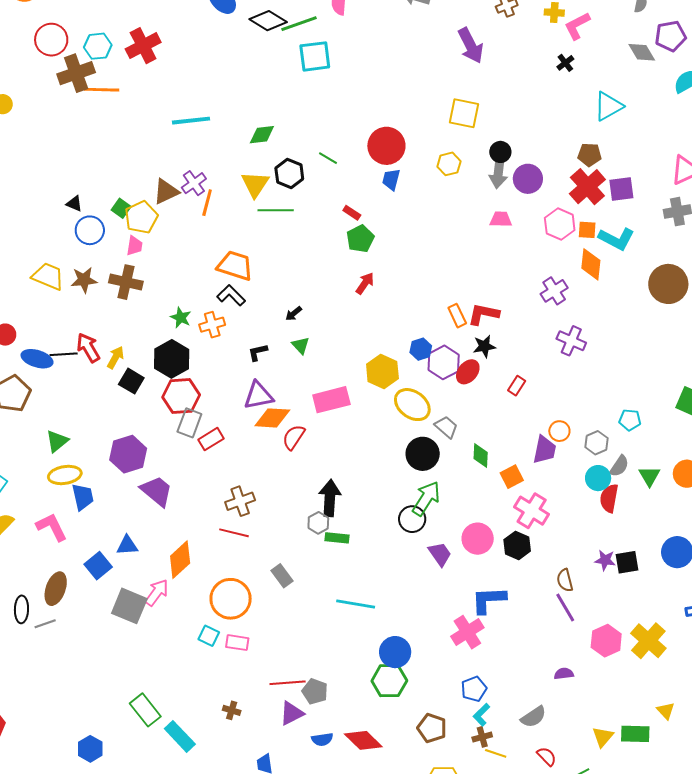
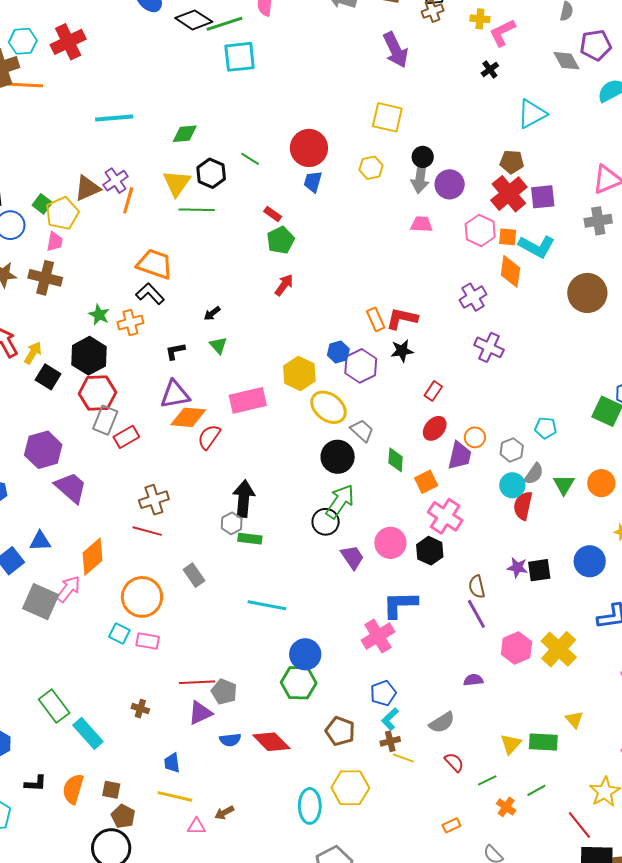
red ellipse: (468, 372) -> (435, 428), moved

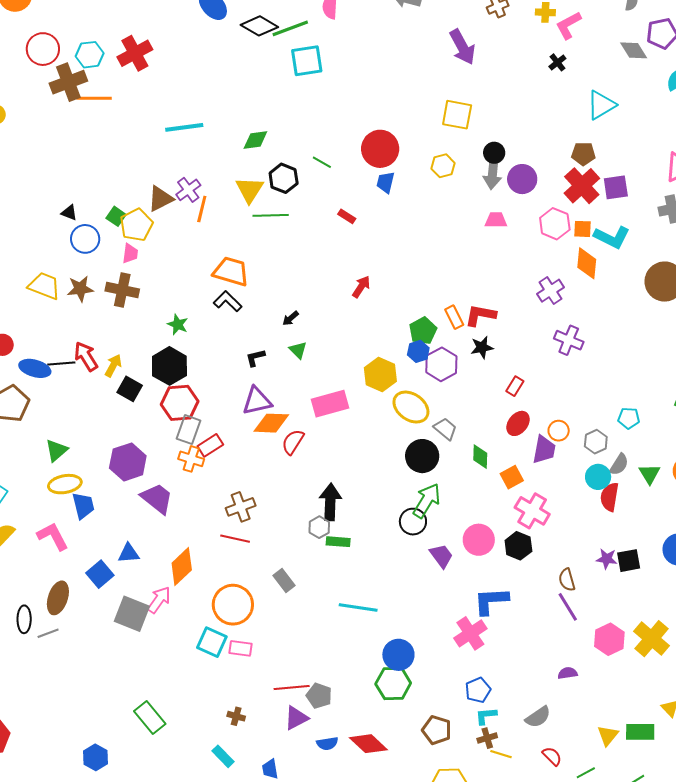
green pentagon: (280, 240) -> (423, 331), moved
orange cross: (130, 323) -> (191, 459), moved, turned 35
cyan square: (119, 633) -> (212, 642), size x1.4
cyan L-shape: (390, 719) -> (486, 716), turned 40
cyan rectangle: (88, 733) -> (223, 756), moved, size x0.7

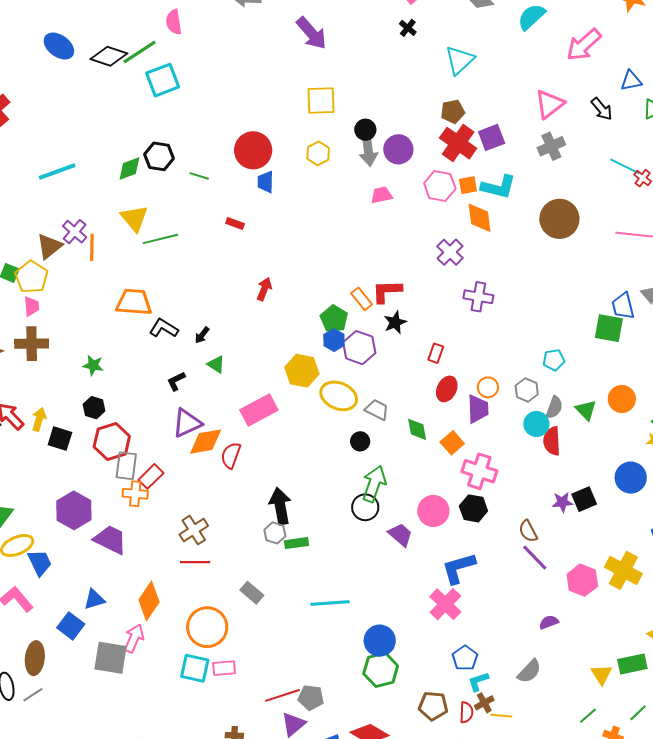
black hexagon: (284, 178) -> (159, 156), moved
black L-shape: (228, 301) -> (164, 328), moved
black hexagon: (169, 366) -> (94, 408), size x0.6
black circle: (422, 456) -> (360, 441), size x0.6
red semicircle: (552, 756) -> (466, 712), moved, turned 60

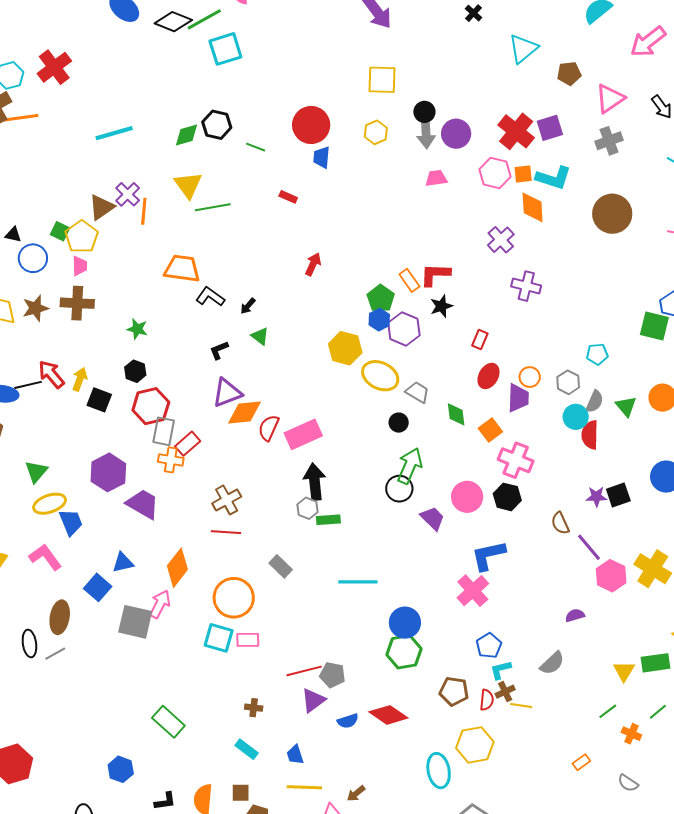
brown pentagon: (453, 112) -> (569, 73), moved
pink rectangle: (259, 410) -> (303, 434), moved
purple line: (535, 557) -> (589, 547), moved

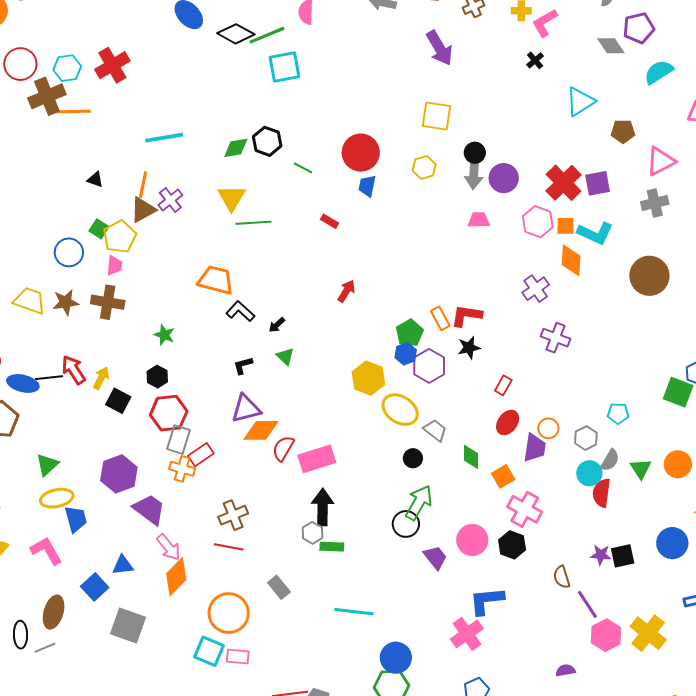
orange line: (144, 211) -> (143, 185), moved
black triangle: (13, 235) -> (95, 180), moved
pink arrow: (160, 604) -> (169, 547), moved, turned 108

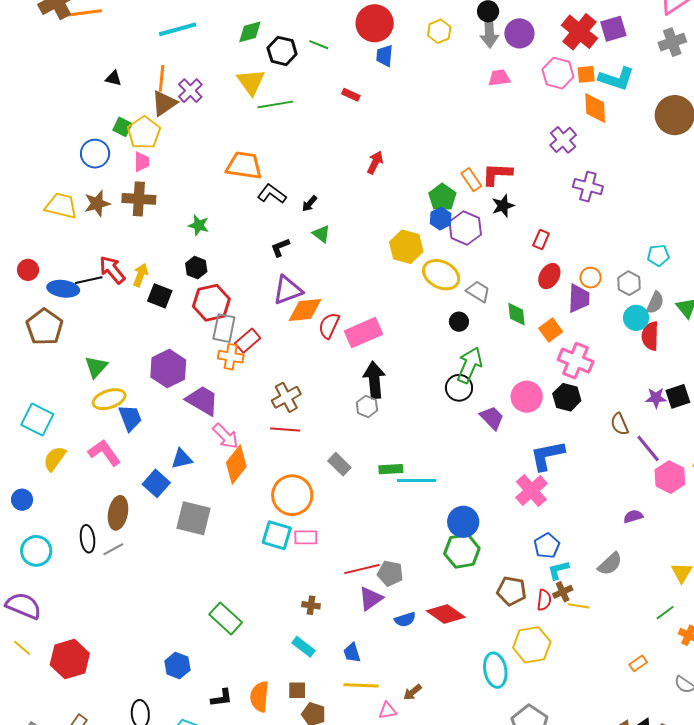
black hexagon: (267, 141) -> (282, 51), moved
green rectangle: (332, 547) -> (391, 469), moved

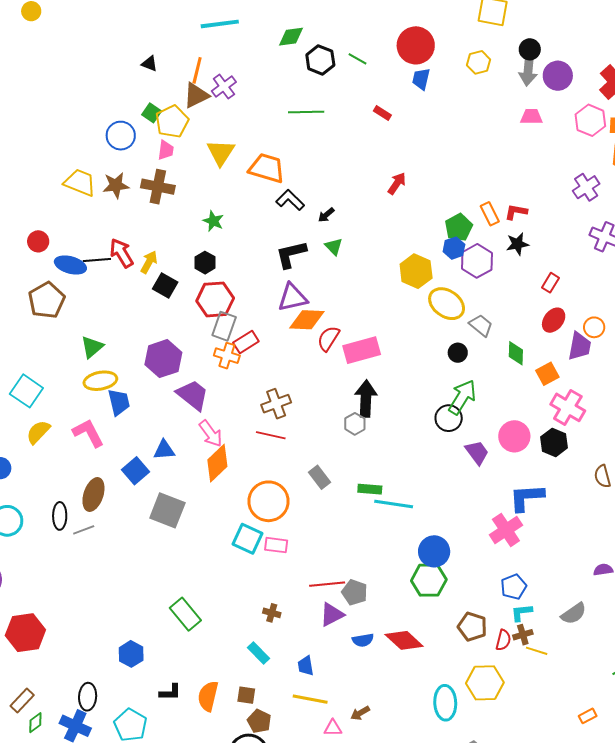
yellow triangle: (251, 82) -> (221, 152), moved
red L-shape: (497, 174) -> (516, 212), size x0.7
black L-shape: (280, 247) -> (291, 254), size x1.6

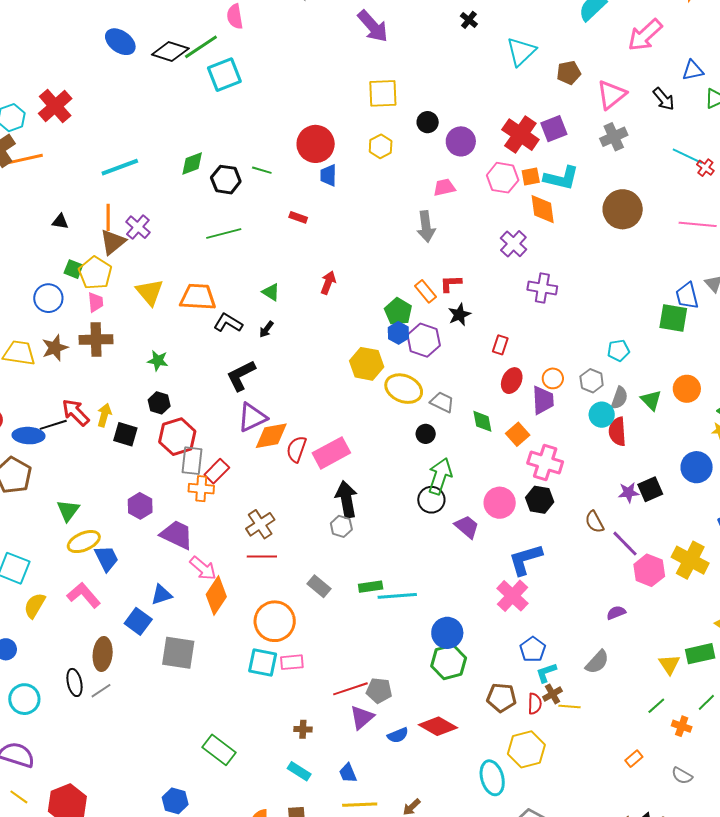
gray arrow: (528, 70) -> (426, 227), moved
green triangle: (334, 247) -> (271, 292), moved
purple hexagon: (163, 359) -> (140, 506), size x0.7

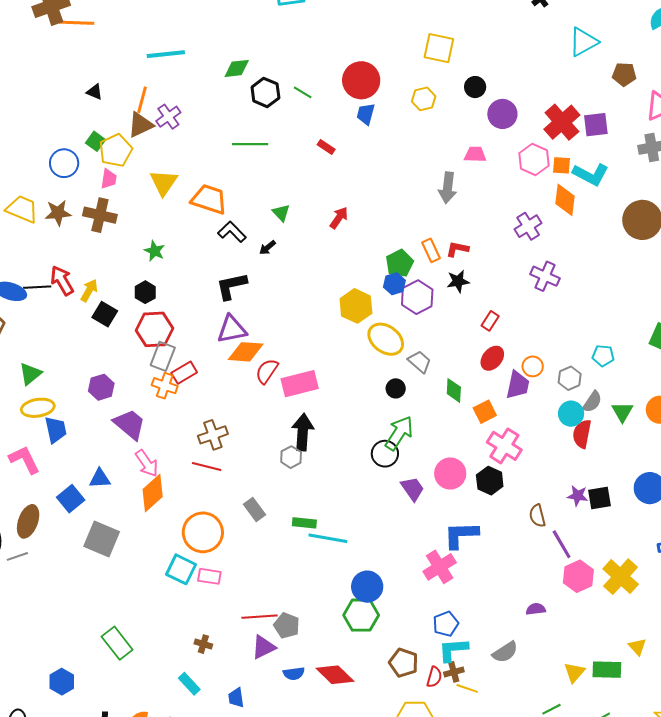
cyan L-shape: (546, 673) -> (453, 650), size x1.4

